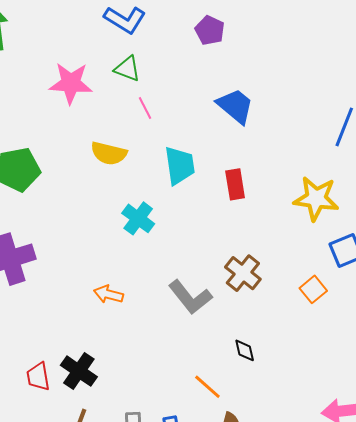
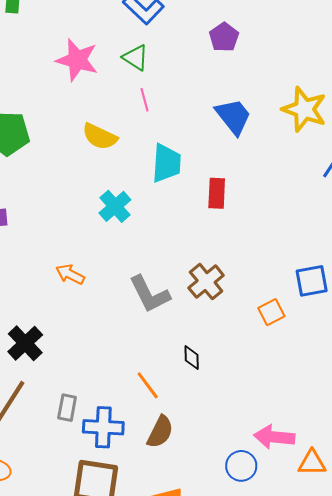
yellow star: (316, 199) -> (304, 109), moved

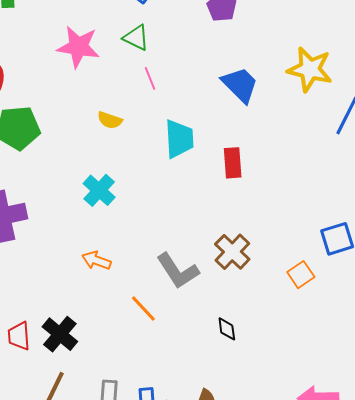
yellow semicircle: (100, 137) -> (110, 120), size x0.7
cyan cross: (115, 206) -> (99, 190), moved
orange line: (148, 385) -> (143, 309), moved

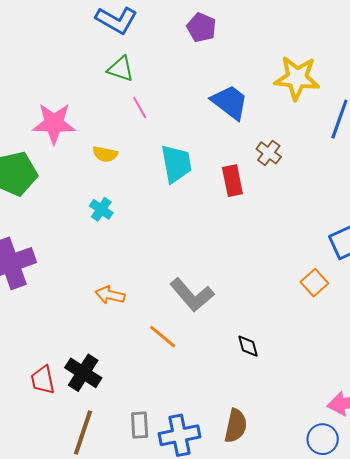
pink star: (78, 47) -> (54, 123), moved
cyan cross: (99, 190) -> (101, 209), moved, size x0.7
brown cross: (232, 252) -> (269, 153), moved, size x0.7

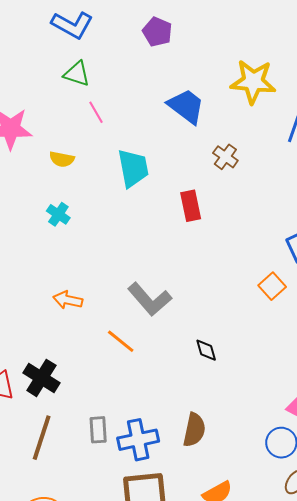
red rectangle: (232, 181) -> (191, 206), moved

